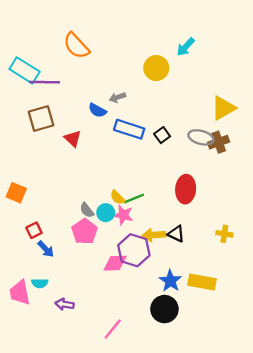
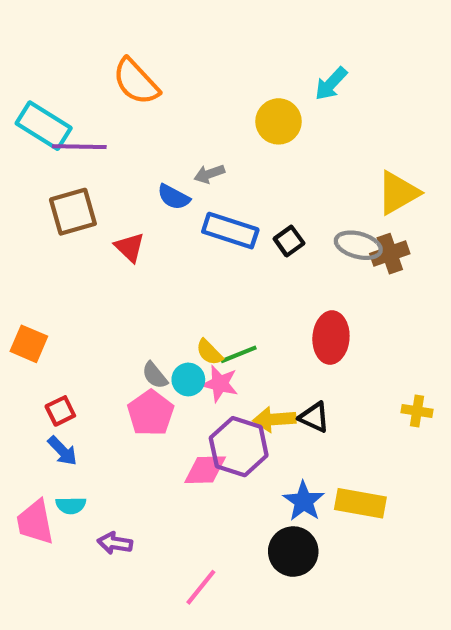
yellow cross: (224, 234) -> (417, 411), moved
blue arrow: (46, 249) -> (62, 451), moved

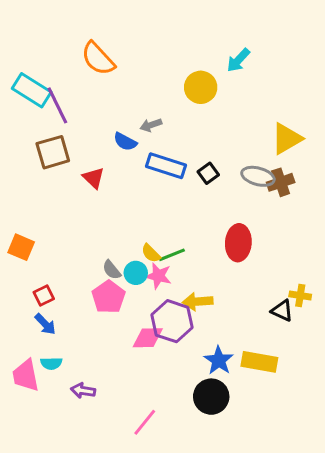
purple line: (79, 147) -> (57, 105), turned 63
black triangle: (314, 417) -> (282, 311), moved

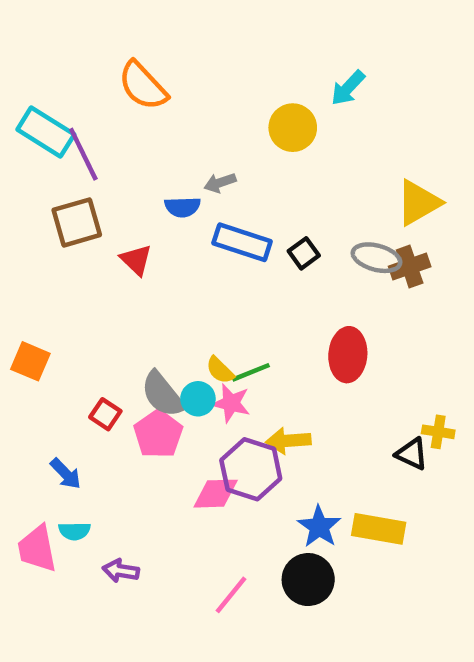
blue semicircle: (125, 142) -> (183, 207), turned -30
gray semicircle: (112, 270) -> (163, 394), size x1.6
red square: (44, 296) -> (105, 414), moved, turned -30
pink line: (145, 422) -> (231, 595), moved

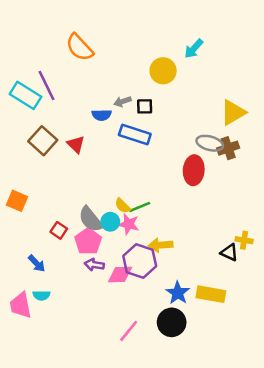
cyan rectangle: (46, 132) -> (26, 95), moved
brown square: (77, 222) -> (43, 141), moved, turned -32
black square: (304, 253) -> (145, 106), moved, turned 35
red ellipse: (348, 355) -> (194, 170), moved
purple arrow: (121, 571) -> (94, 265), moved

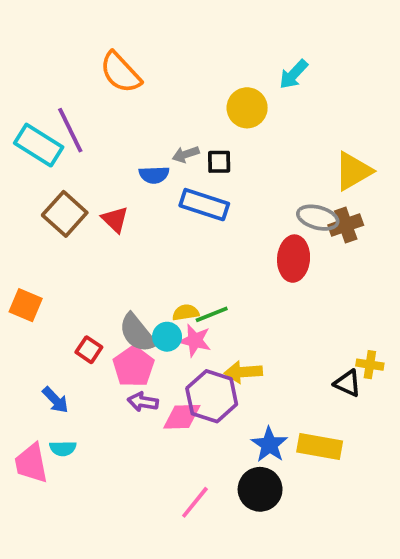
yellow semicircle: (123, 206) -> (186, 313), turned 126

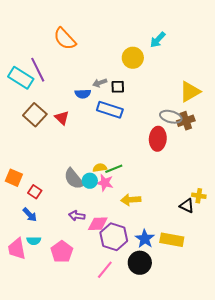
orange square: (26, 305) -> (14, 178), moved
red square: (89, 350) -> (35, 192), moved
pink pentagon: (134, 366) -> (62, 252), moved
purple hexagon: (212, 396) -> (114, 237), moved

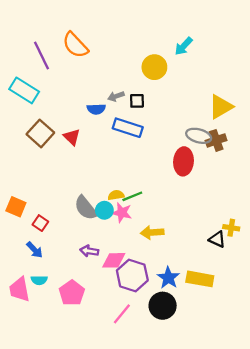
purple line: (38, 70) -> (42, 56), moved

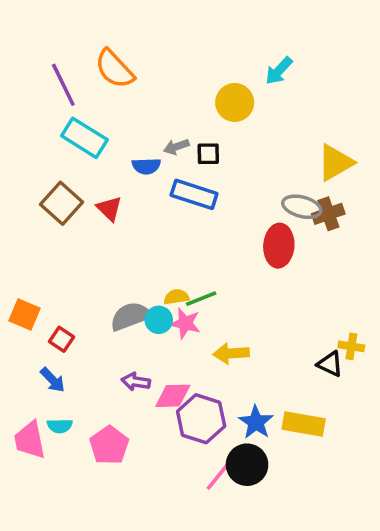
cyan rectangle: (24, 90) -> (84, 138), moved
gray semicircle: (86, 208) -> (130, 316), turned 108
pink line: (122, 314) -> (219, 475), moved

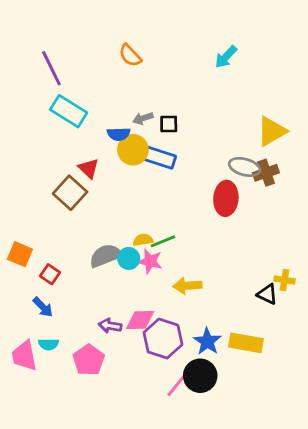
orange semicircle: (115, 69) -> (130, 55), moved, size x0.7
yellow circle: (235, 102) -> (133, 150), moved
brown square: (62, 203) -> (70, 193), moved
purple arrow: (136, 382) -> (110, 326), moved

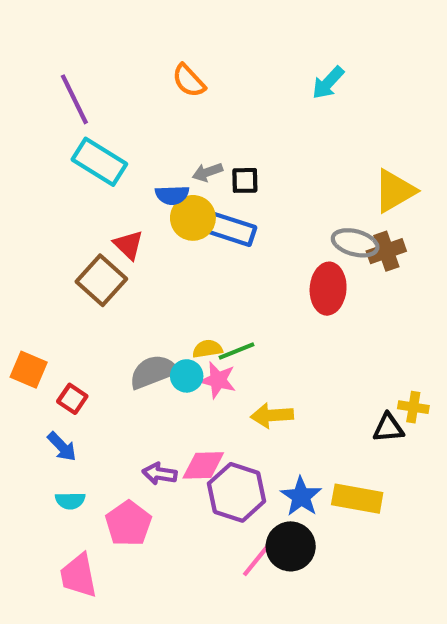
black triangle: (267, 294) -> (388, 428), turned -30
pink trapezoid: (24, 356) -> (79, 576), moved

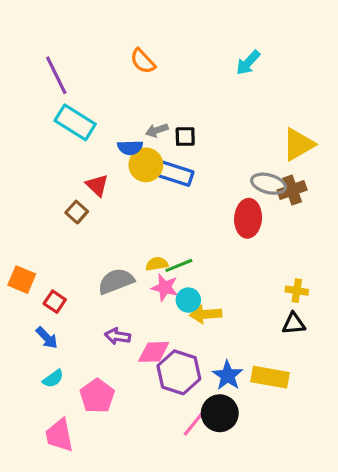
brown square: (101, 280) -> (77, 212), size x0.6
cyan circle: (187, 376) -> (188, 300), moved
yellow cross: (413, 407) -> (297, 291), moved
purple arrow: (160, 474) -> (118, 336), moved
cyan semicircle: (70, 501) -> (53, 379), turned -35

